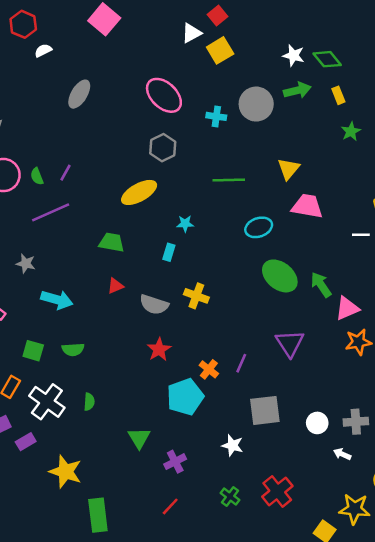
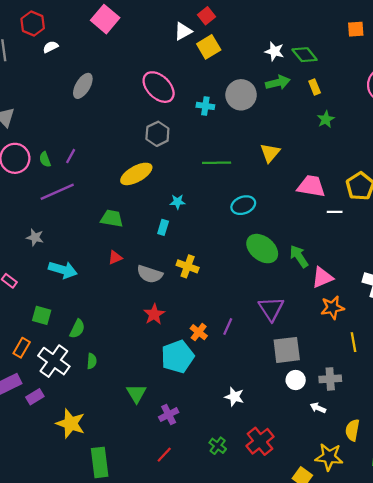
pink trapezoid: (307, 206) -> (311, 186), moved
green semicircle: (73, 349) -> (77, 329), moved, turned -60
gray square: (265, 410) -> (287, 350), moved
white star: (232, 445) -> (234, 397), moved

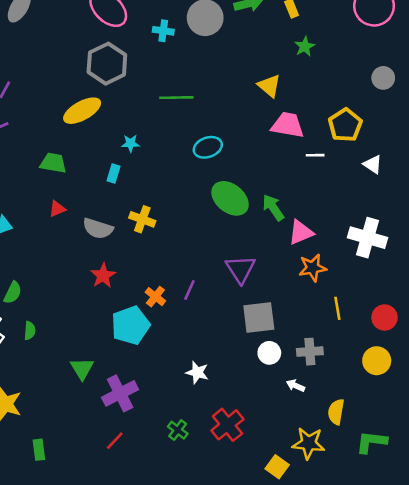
gray hexagon: (157, 134) -> (107, 64), size x1.4
yellow triangle: (270, 153) -> (269, 86), moved, turned -30
purple cross: (169, 415) -> (120, 393), size x1.5
green rectangle: (100, 462) -> (39, 450), size x0.6

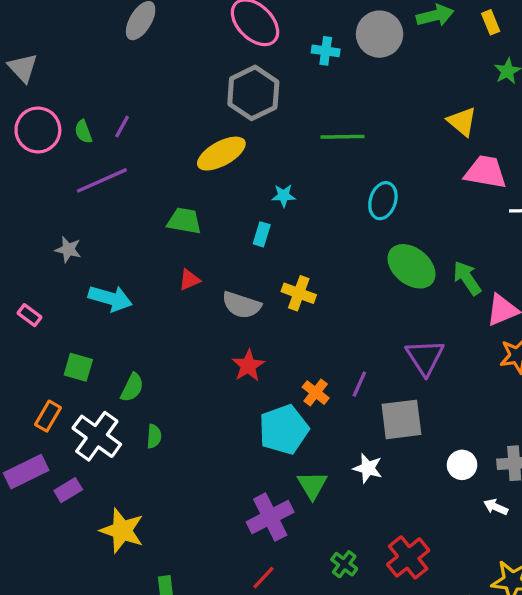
cyan ellipse: (208, 147) -> (383, 201), turned -52
gray square: (259, 318) -> (401, 419), moved
green triangle: (82, 369) -> (312, 485), moved
white star: (197, 372) -> (368, 468), moved

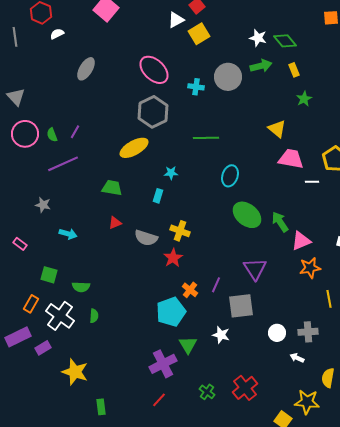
cyan arrow: (110, 298) -> (68, 234), size x0.7
red star: (248, 366) -> (173, 258), moved
green semicircle: (132, 387) -> (81, 287), turned 66

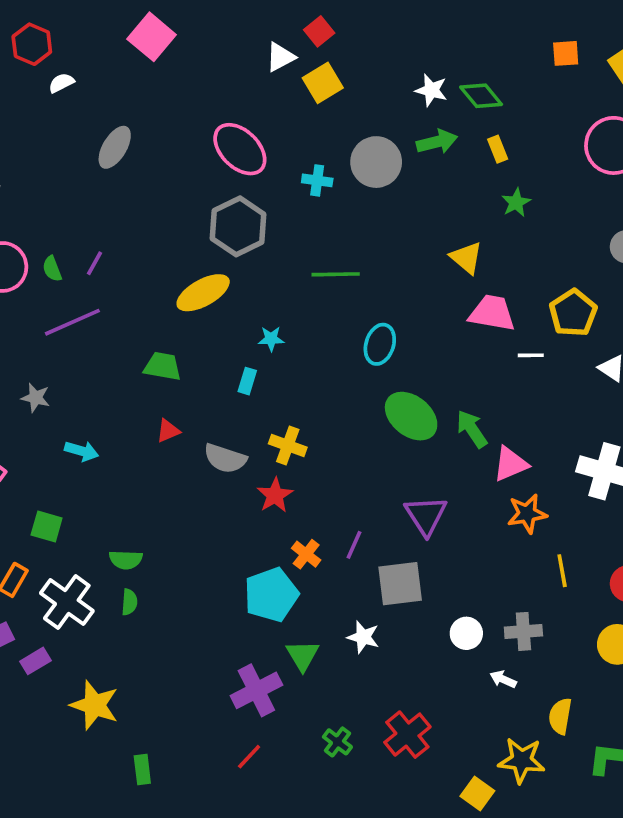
green semicircle: (81, 287) -> (126, 560), moved

